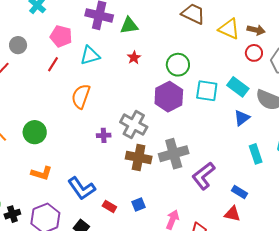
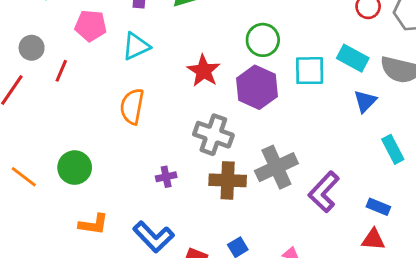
red star: (134, 58) -> (204, 71), moved, size x1.6
red line: (53, 64) -> (61, 71), moved
purple cross: (104, 135) -> (166, 177), moved

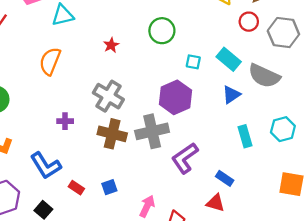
red star: (204, 71) -> (111, 45), size x0.6
cyan square: (310, 71) -> (193, 62), size x0.6
purple hexagon: (257, 87) -> (175, 97), moved

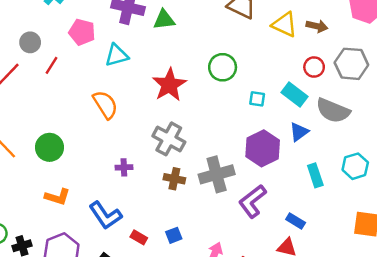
red circle: (249, 22) -> (314, 67), moved
red star: (111, 45) -> (169, 85), size x2.0
orange semicircle: (50, 61) -> (105, 105), turned 128
purple hexagon: (175, 97) -> (263, 148), moved
brown cross: (112, 134) -> (174, 179), size x0.7

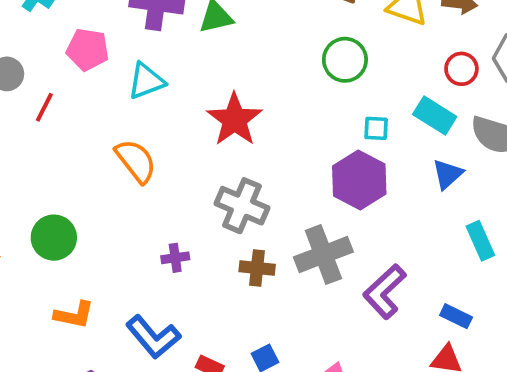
green circle: (223, 67) -> (345, 60), moved
purple hexagon: (263, 148) -> (359, 180), moved

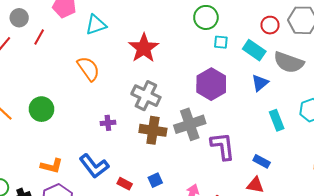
cyan square: (376, 128) -> (221, 42), moved
brown cross: (257, 268) -> (153, 130), size x1.4
purple L-shape: (385, 292) -> (223, 146), turned 124
orange L-shape: (74, 315) -> (52, 166), moved

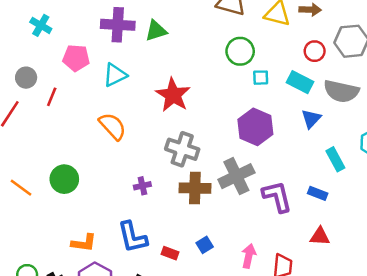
blue rectangle: (262, 161) -> (318, 193), moved
blue L-shape: (94, 166) -> (132, 237), turned 32

